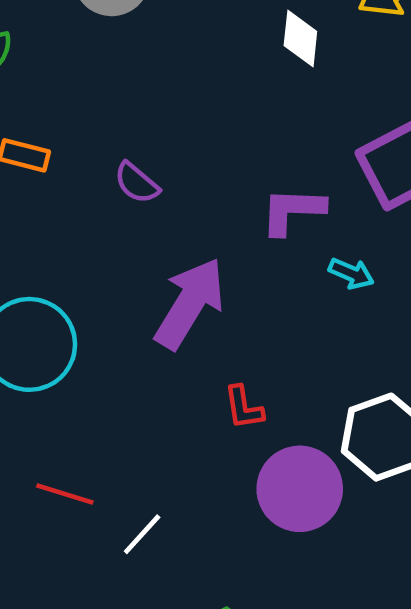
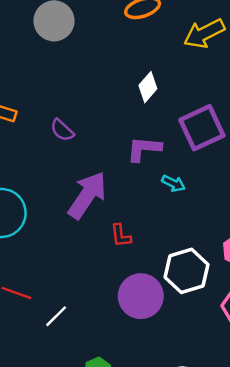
white diamond: (300, 39) -> (148, 87), moved, turned 32
red L-shape: (244, 408) -> (121, 236), moved

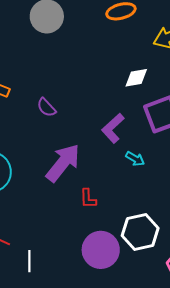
white diamond: (148, 87) -> (136, 78), moved, turned 35
purple L-shape: (144, 149) -> (113, 128), turned -52
white line: (56, 316) -> (29, 261), turned -50

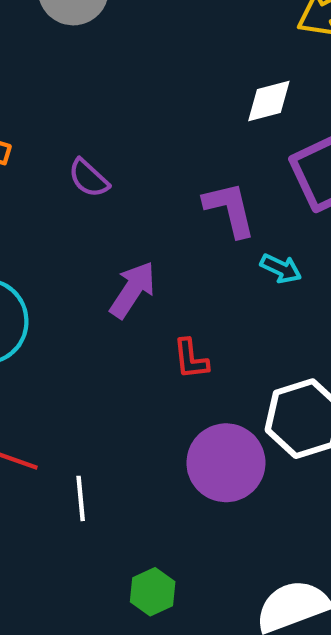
purple L-shape: (113, 128) -> (230, 209), turned 124
purple arrow: (63, 163) -> (133, 290), size x0.7

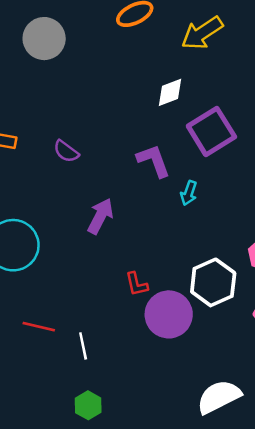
cyan arrow: (281, 268) -> (189, 193), turned 90
red L-shape: (191, 359) -> (137, 284), moved
green hexagon: (153, 592) -> (88, 405), moved

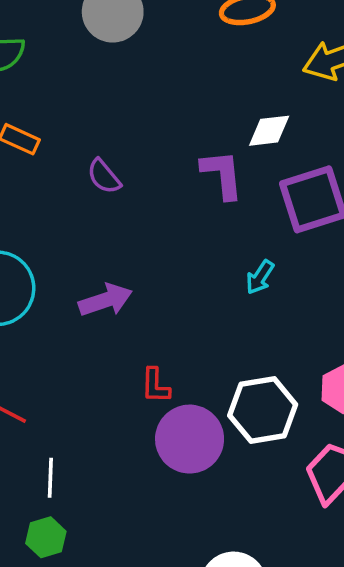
purple L-shape: (154, 161) -> (222, 174), moved
purple arrow: (100, 216) -> (106, 300), moved, turned 30
white line: (83, 346) -> (50, 478), moved

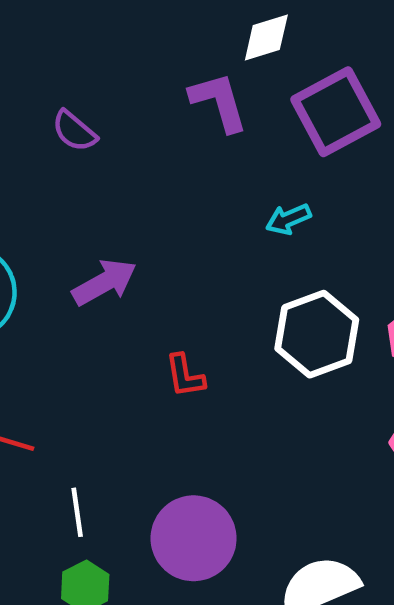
cyan arrow: (260, 277) -> (288, 219), turned 44
white hexagon: (263, 410) -> (317, 334), moved
purple circle: (190, 439) -> (194, 538), moved

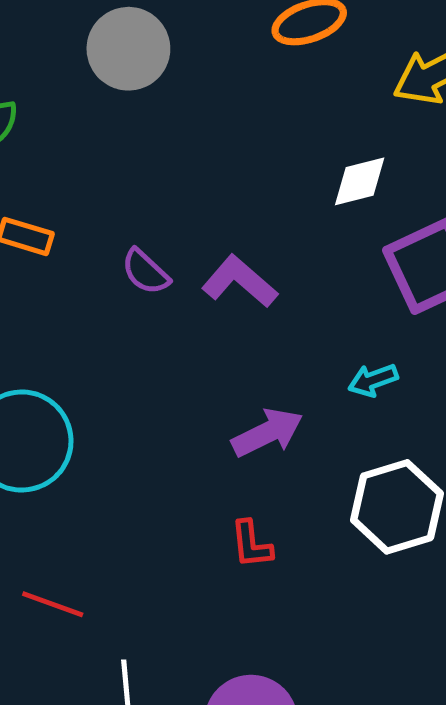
purple L-shape: (219, 102) -> (240, 281), moved, turned -36
purple arrow: (104, 282) -> (267, 433), moved

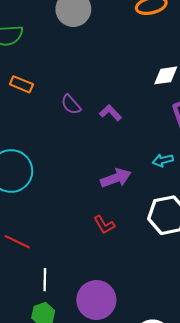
purple L-shape: (240, 281) -> (110, 113), size x0.7
red L-shape: (251, 544) -> (104, 225), turned -30

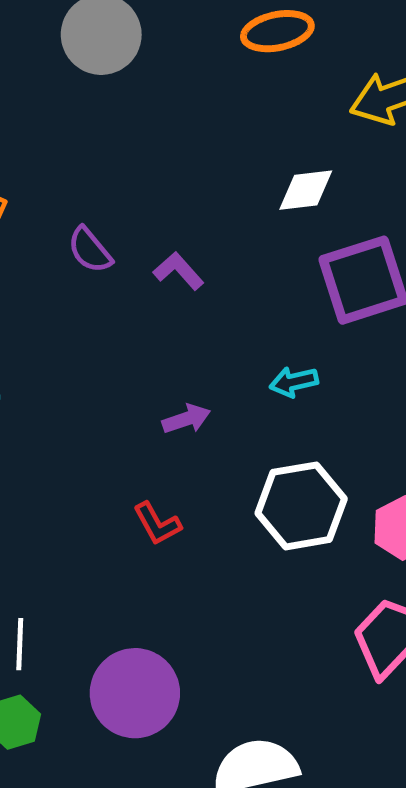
purple arrow: (116, 178) -> (186, 419), size x0.7

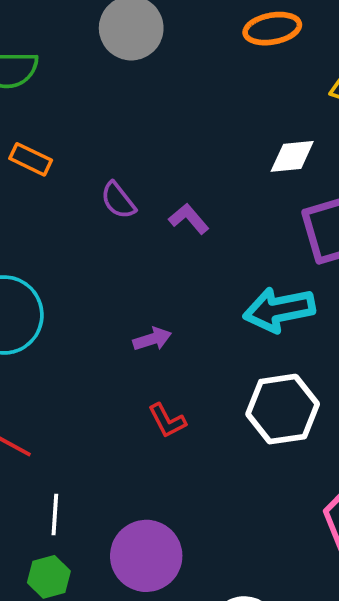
cyan arrow: (294, 382) -> (279, 310), size x1.8
purple arrow: (186, 419) -> (152, 339), moved

